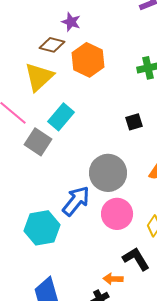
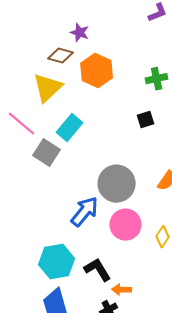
black square: (134, 122) -> (146, 120), moved
cyan hexagon: (42, 228) -> (57, 262), moved
black L-shape: (136, 259) -> (98, 270), moved

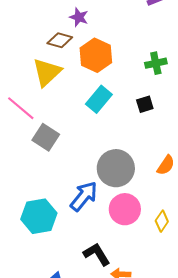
cyan rectangle: (70, 128) -> (99, 99), moved
cyan hexagon: (57, 262) -> (39, 216), moved

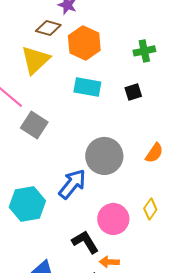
cyan rectangle: (99, 99) -> (87, 87), turned 60
pink circle: (125, 209) -> (113, 219), moved

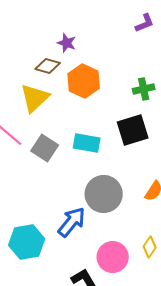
cyan rectangle: (87, 87) -> (87, 143), moved
black square: (133, 92) -> (133, 130), size x1.8
gray square: (34, 125) -> (45, 148), moved

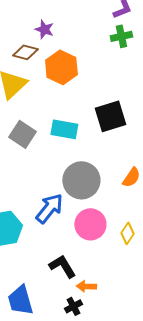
green cross: (144, 89) -> (121, 36), moved
pink circle: (113, 257) -> (90, 224), moved

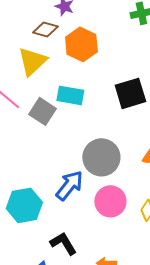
cyan rectangle: (64, 129) -> (70, 95), moved
black L-shape: (62, 266) -> (63, 243), moved

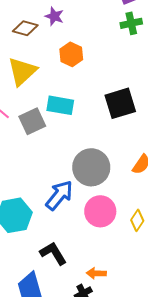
brown diamond: (45, 29) -> (25, 28), moved
orange hexagon: (81, 44) -> (71, 54), size x0.7
gray square: (42, 111) -> (32, 121), turned 32

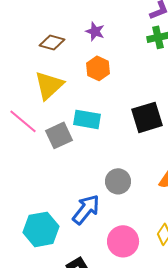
purple star: (54, 16) -> (95, 31), moved
gray circle: (91, 167) -> (118, 181), size x0.7
pink circle: (100, 211) -> (123, 241), moved

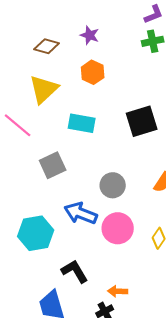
gray square: (59, 135) -> (53, 165), moved
blue arrow: (86, 209) -> (81, 213), turned -108
pink circle: (123, 241) -> (118, 228), moved

